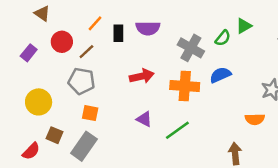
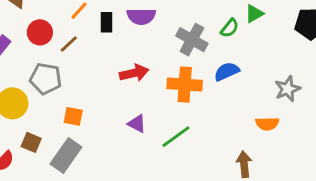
gray pentagon: (82, 81) -> (46, 79), moved

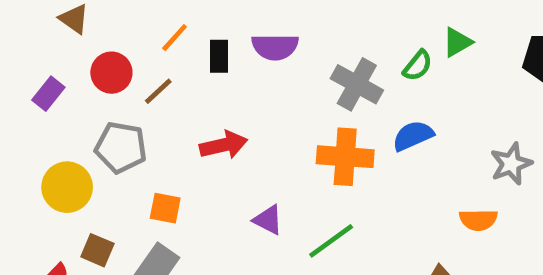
red arrow: (134, 73) -> (224, 145), moved

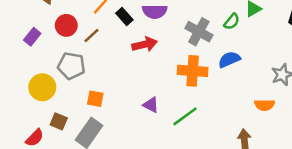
black rectangle: (219, 56) -> (124, 17), turned -42
red arrow: (224, 145) -> (145, 44), moved

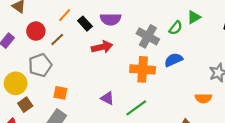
gray pentagon: (71, 66) -> (40, 65), turned -30
brown square: (59, 121) -> (25, 105), moved, turned 32

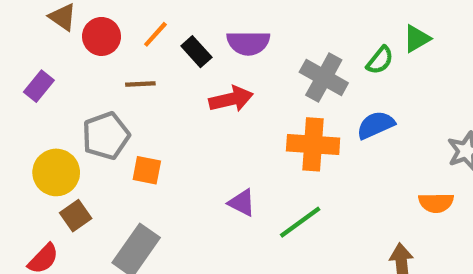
red circle: (36, 31) -> (102, 36), moved
brown line: (57, 40) -> (140, 84), turned 40
orange square: (60, 93) -> (147, 170), moved

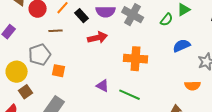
gray cross: (324, 77) -> (133, 15), moved
blue semicircle: (376, 125) -> (182, 46), moved
green line: (300, 222) -> (130, 95), turned 60

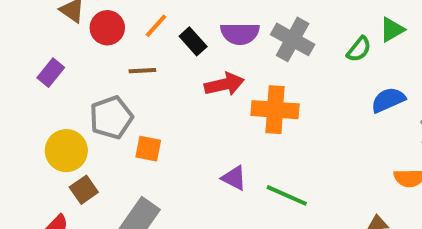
orange cross: (136, 59) -> (275, 110), moved

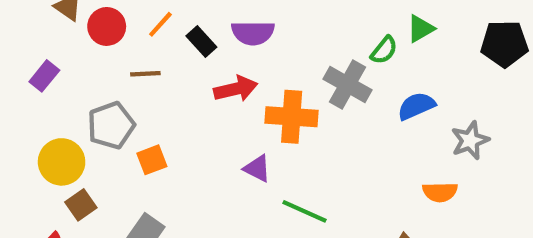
gray cross: (293, 39) -> (347, 85), moved
orange square: (148, 149) -> (152, 160), turned -32
purple triangle: (234, 178) -> (257, 168), moved

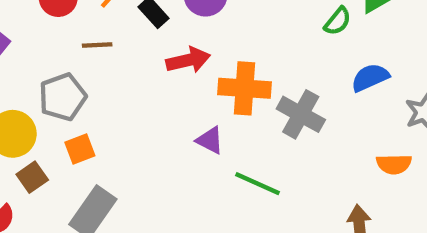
gray cross: (347, 85) -> (301, 114), moved
orange square: (152, 160) -> (80, 149), moved

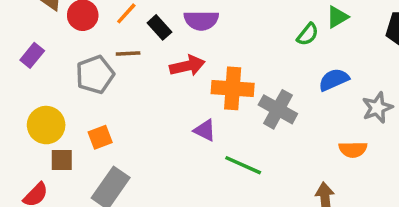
brown line: (97, 45) -> (128, 54), moved
gray pentagon: (63, 97) -> (95, 74), moved
brown square: (32, 177) -> (62, 160), turned 35

